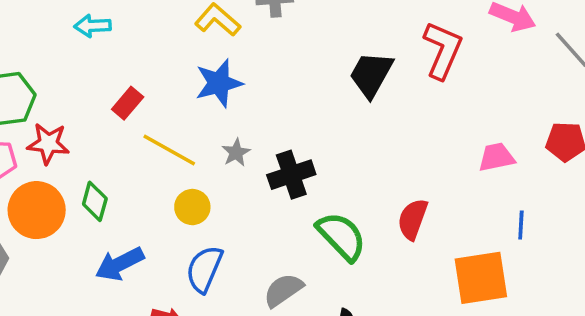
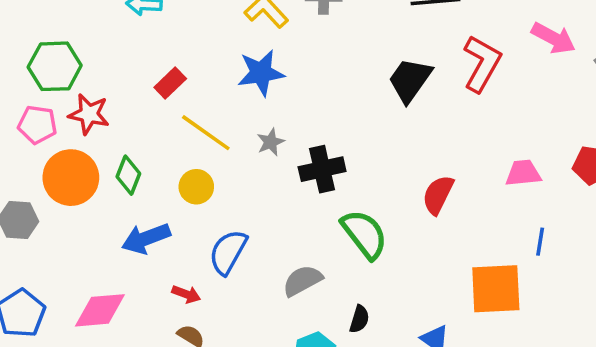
yellow circle: (192, 207) -> (196, 187), moved
red semicircle: (413, 219) -> (438, 195), moved

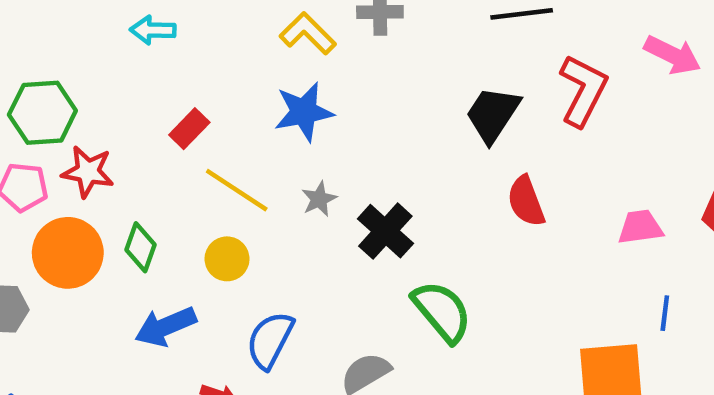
black cross: (322, 169) -> (385, 231), turned -33
red semicircle: (438, 195) -> (526, 201), moved, turned -45

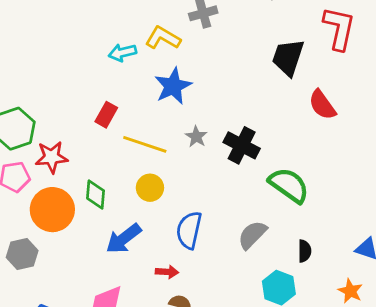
cyan arrow: (153, 30) -> (122, 53), moved

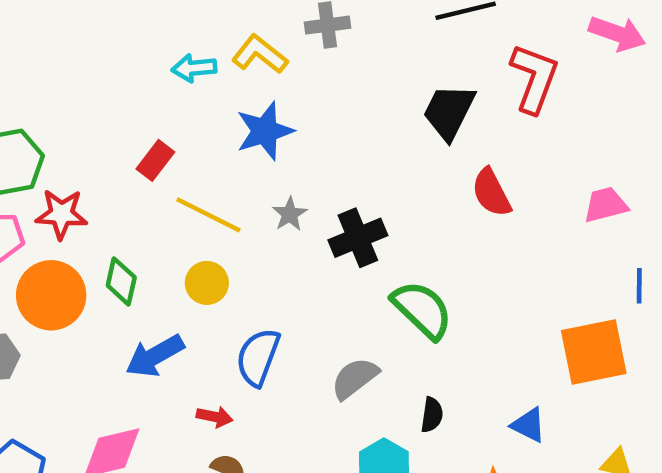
black cross: (242, 145) -> (358, 238), turned 32

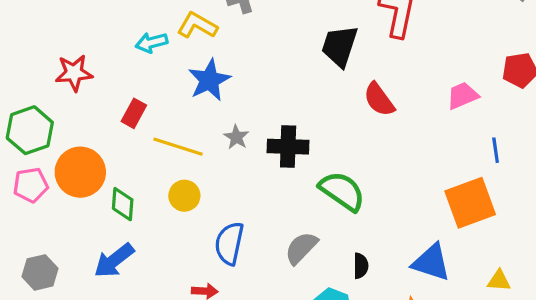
red star: (61, 214) -> (74, 73), moved
black cross: (358, 238) -> (288, 147), turned 33
orange circle: (51, 295) -> (80, 172), moved
blue arrow: (155, 356) -> (114, 260), moved
blue triangle: (528, 425) -> (431, 262), size x1.5

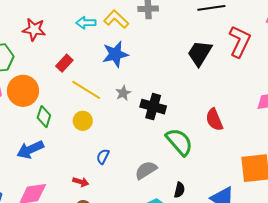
red semicircle: (379, 99) -> (214, 120), moved
blue semicircle: (229, 243) -> (103, 157), size x0.6

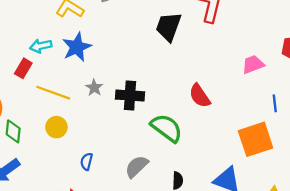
cyan arrow: (86, 23) -> (41, 46), moved

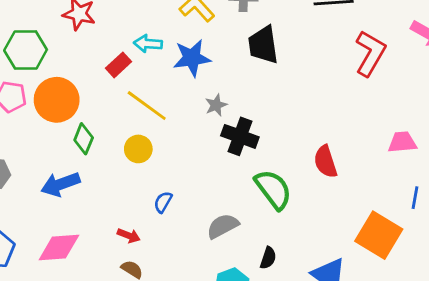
black trapezoid: (169, 27) -> (263, 45), moved, turned -44
gray star: (94, 88) -> (216, 105), moved
orange square: (256, 139) -> (379, 235), turned 33

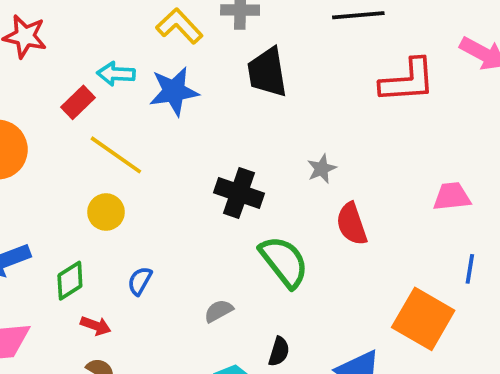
red L-shape: (370, 53) -> (408, 81), turned 57
gray star: (216, 105) -> (322, 169), moved
green diamond: (84, 139) -> (70, 281), moved, turned 36
gray semicircle: (223, 226) -> (219, 311), size x0.7

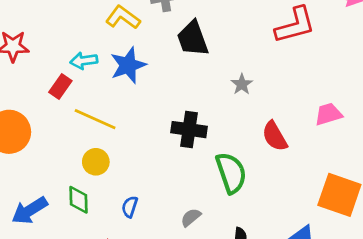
gray star: (322, 169) -> (242, 84), moved
pink trapezoid: (452, 196) -> (329, 114), moved
green semicircle: (284, 262) -> (231, 173), turned 30
green diamond: (70, 281) -> (78, 200), moved, turned -48

